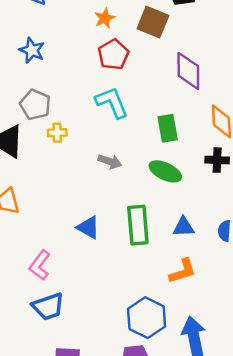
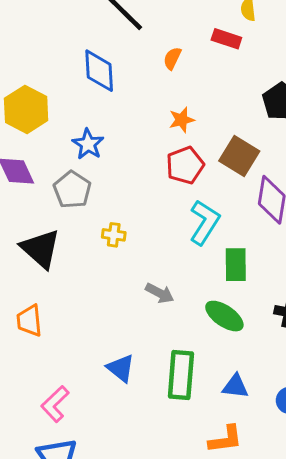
brown square: (153, 22) -> (239, 156), moved
cyan L-shape: (112, 102) -> (205, 222), moved, turned 45
gray pentagon: (35, 105) -> (72, 190), moved
yellow cross: (57, 133) -> (114, 235), moved

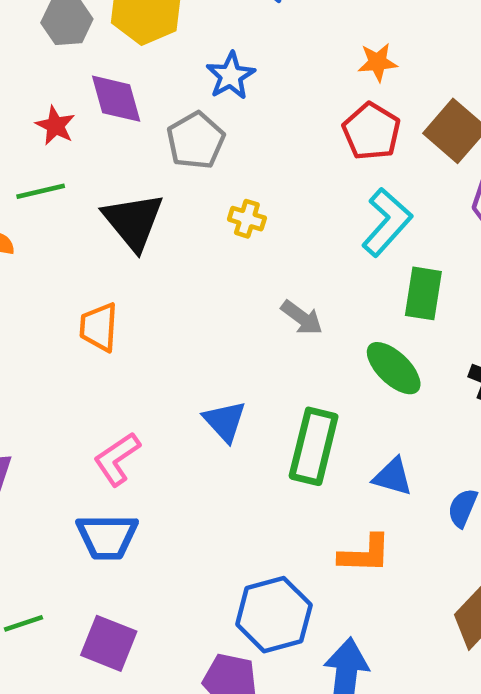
red pentagon: (185, 165) -> (371, 131), turned -30

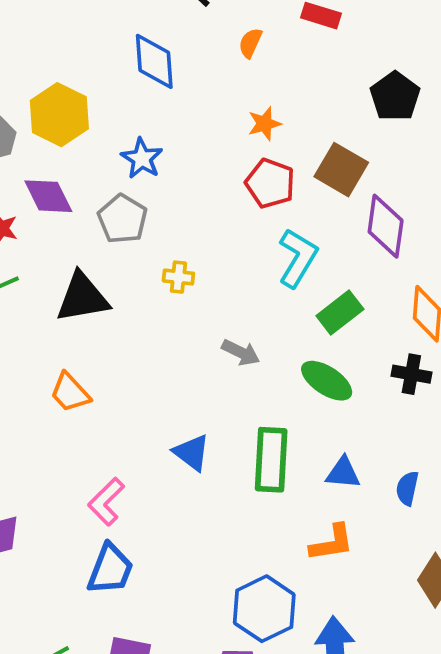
black triangle: (133, 221) -> (82, 297), turned -50
green rectangle: (423, 293) -> (340, 313), turned 54
orange trapezoid: (99, 327) -> (70, 393), turned -36
blue trapezoid: (107, 537) -> (110, 569), turned -58

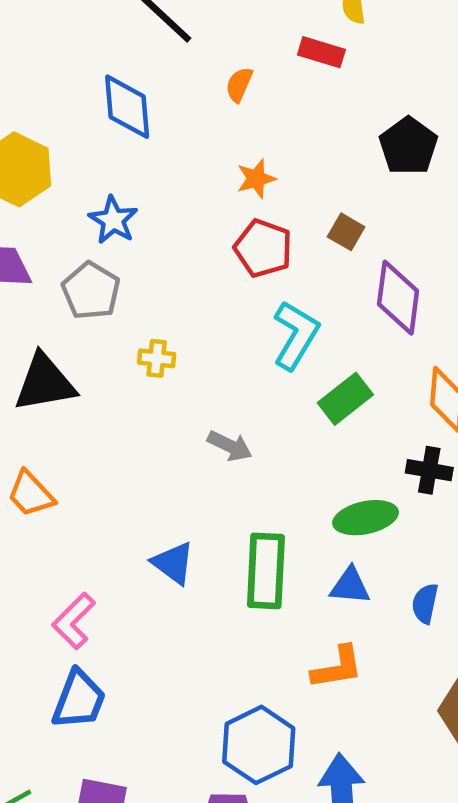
brown square: (341, 170) -> (346, 232), size x0.6
green ellipse: (327, 381) -> (366, 518), moved, turned -45

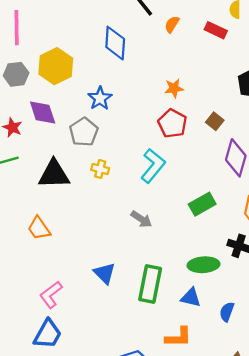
orange semicircle: (239, 85) -> (172, 24), moved
cyan L-shape: (296, 335) -> (153, 166), moved
yellow cross: (157, 358) -> (100, 169), moved

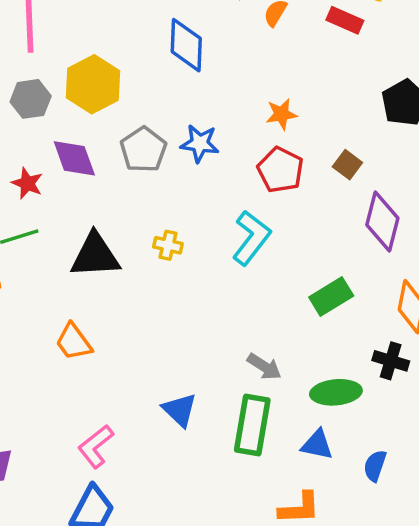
blue star: (100, 98) -> (200, 143), moved, turned -30
gray pentagon: (84, 132) -> (143, 150), moved
gray arrow: (141, 219) -> (264, 367), moved

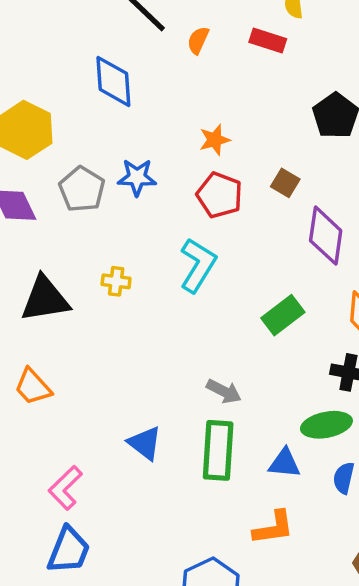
green ellipse: (336, 392) -> (326, 425), moved

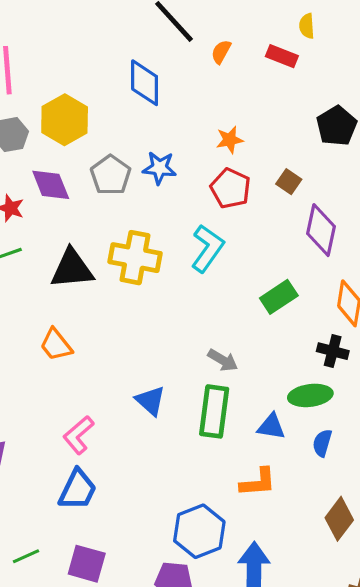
yellow cross: (116, 281) -> (135, 258), size x2.0

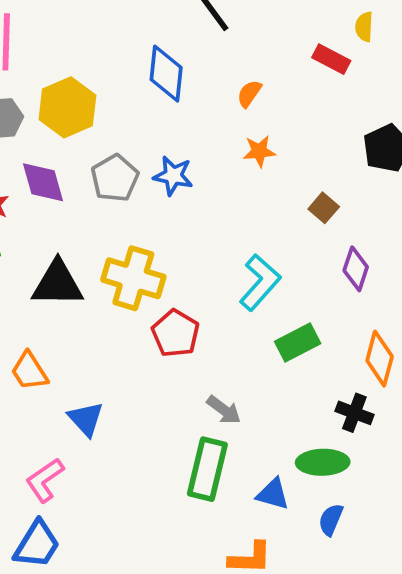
orange semicircle: (221, 52) -> (249, 94), moved
red pentagon: (231, 188) -> (176, 333), moved
purple diamond: (321, 230) -> (356, 269), size x0.7
cyan L-shape: (207, 248) -> (260, 282), moved
blue triangle: (150, 401) -> (86, 419), moved

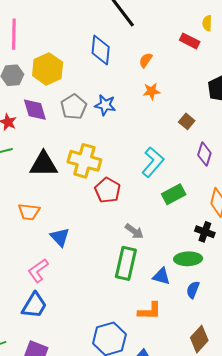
orange trapezoid: (29, 371) -> (29, 212), turned -50

